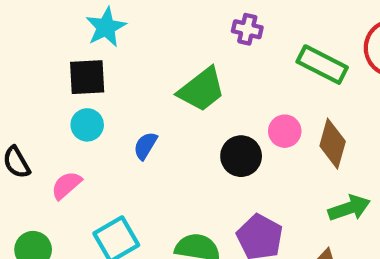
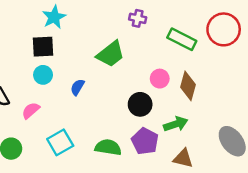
black circle: (241, 156) -> (140, 104), moved
green arrow: (349, 208) -> (176, 124), moved

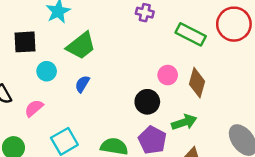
black square: (43, 47) -> (25, 42), moved
green trapezoid: (111, 54) -> (81, 46), moved

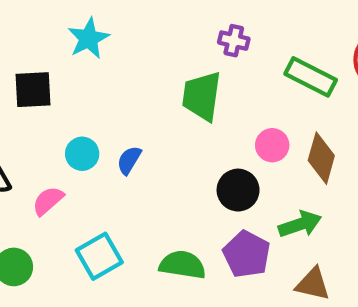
green trapezoid: (81, 46) -> (202, 96), moved, turned 136
cyan circle: (47, 71) -> (82, 154), moved

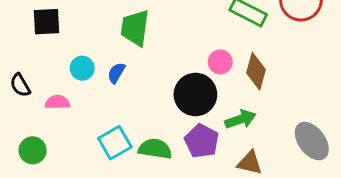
green trapezoid: (202, 96) -> (135, 28), moved
black circle: (238, 190) -> (195, 95), size x1.4
pink semicircle: (48, 201) -> (57, 102), turned 40
cyan square: (99, 256) -> (115, 143), moved

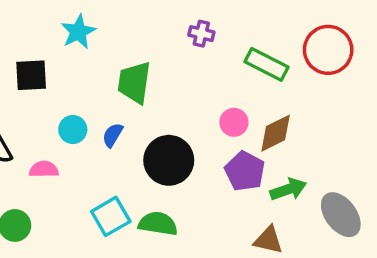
brown diamond: (256, 71) -> (276, 133), turned 48
black circle: (195, 95) -> (169, 160), moved
green arrow: (240, 119) -> (288, 189), moved
purple pentagon: (202, 141) -> (245, 171), moved

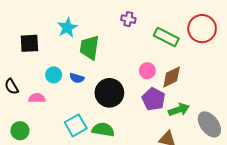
cyan star: (78, 32) -> (67, 28), moved
blue semicircle: (113, 135) -> (77, 78), turned -104

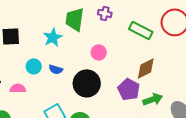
cyan star: (67, 28) -> (53, 37), moved
green trapezoid: (89, 48) -> (75, 19), moved
pink circle: (147, 71) -> (99, 52), moved

